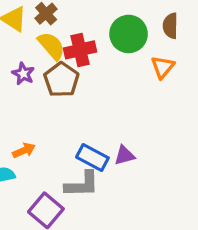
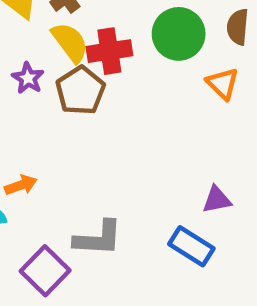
orange triangle: (163, 67) -> (223, 84), turned -30
purple triangle: (124, 155) -> (217, 200), moved
blue rectangle: (92, 158) -> (191, 246), moved

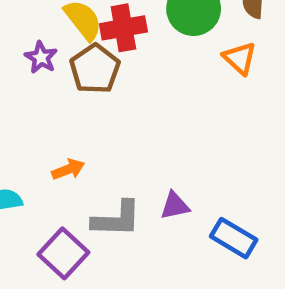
orange arrow: (21, 185) -> (68, 169), moved
purple triangle: (217, 200) -> (175, 206), moved
blue rectangle: (191, 246) -> (234, 238), moved

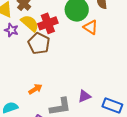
purple star: (41, 57) -> (11, 30), moved
orange triangle: (240, 58) -> (91, 27), moved

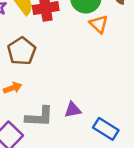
brown pentagon: (39, 43) -> (22, 51), moved

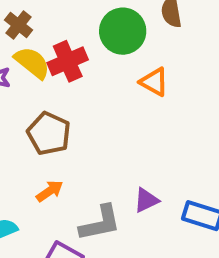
orange triangle: (99, 24) -> (154, 82), moved

